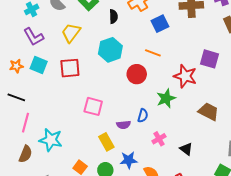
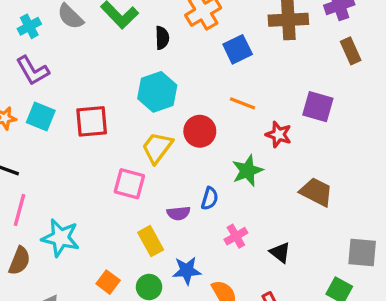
yellow trapezoid: (71, 33) -> (157, 148), moved
orange line: (153, 53) -> (242, 103), moved
red star: (185, 76) -> (279, 135), size x0.7

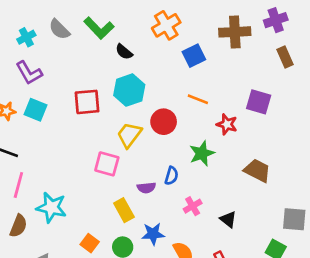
black semicircle: (162, 38) -> (124, 52), moved, turned 132
red square: (92, 121) -> (87, 102), moved

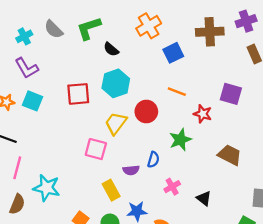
green L-shape: (99, 28) -> (89, 28), turned 116

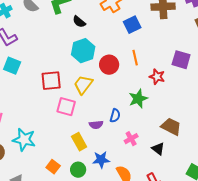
orange line: (177, 92) -> (135, 58), turned 56
red square: (78, 94) -> (51, 81), moved
red circle: (146, 112) -> (109, 65), moved
brown trapezoid: (230, 155) -> (171, 127), moved

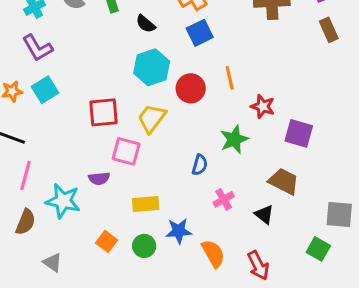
blue square: (132, 25) -> (200, 33), moved
purple square: (181, 60) -> (299, 133), moved
cyan square: (12, 66) -> (45, 90), turned 36
purple semicircle: (96, 125) -> (99, 178), moved
yellow rectangle: (79, 142) -> (146, 204), turned -66

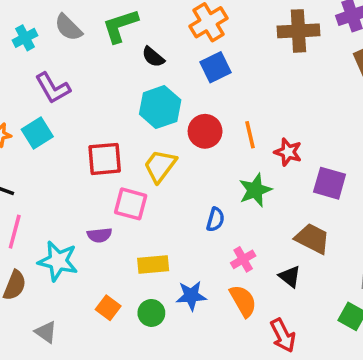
purple L-shape: (38, 48) -> (53, 88), moved
orange line: (230, 78) -> (250, 135), moved
orange semicircle: (213, 253) -> (243, 301), moved

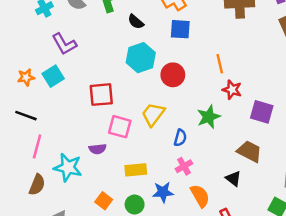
blue square: (215, 67) -> (180, 29), turned 30
orange line: (250, 135) -> (220, 64), moved
yellow trapezoid: (160, 166) -> (153, 114), moved
pink cross: (243, 259) -> (184, 166), moved

